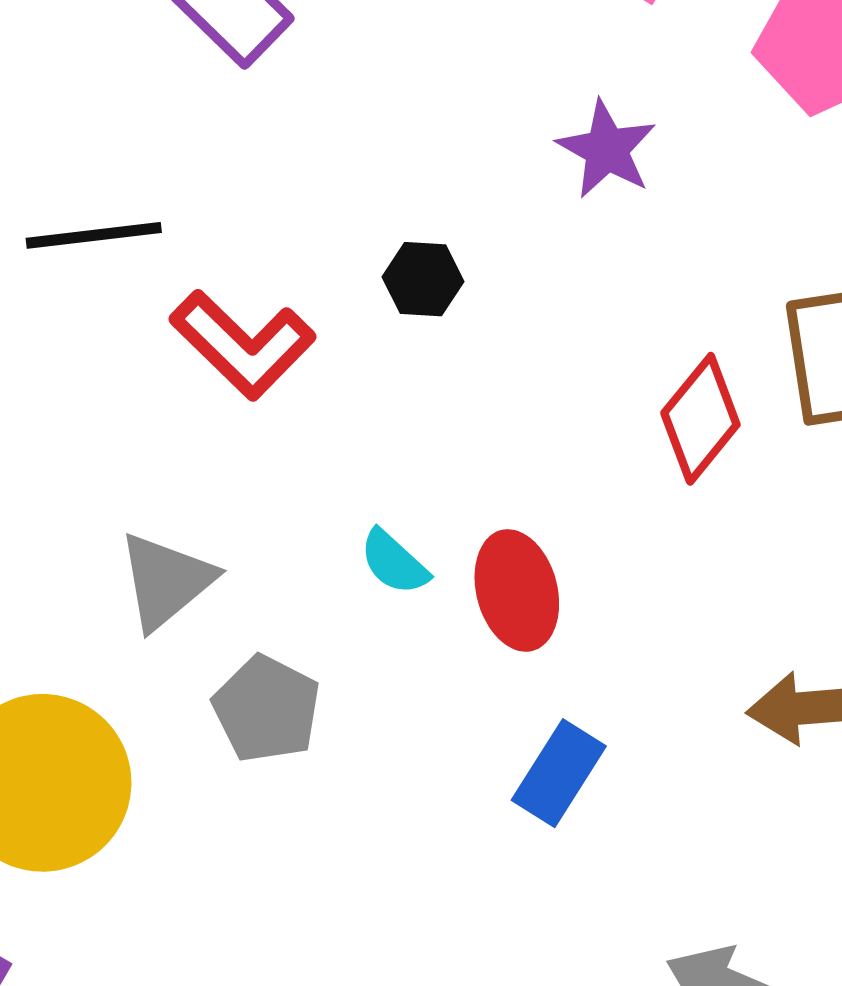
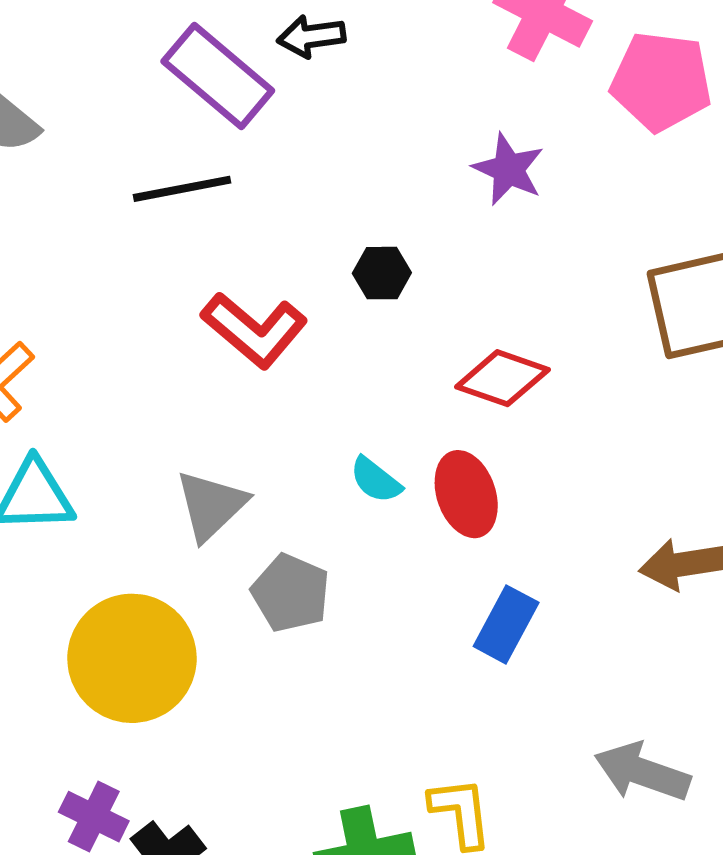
black line: (94, 235) -> (182, 189), moved
red diamond: (700, 419) -> (502, 378), moved, turned 74

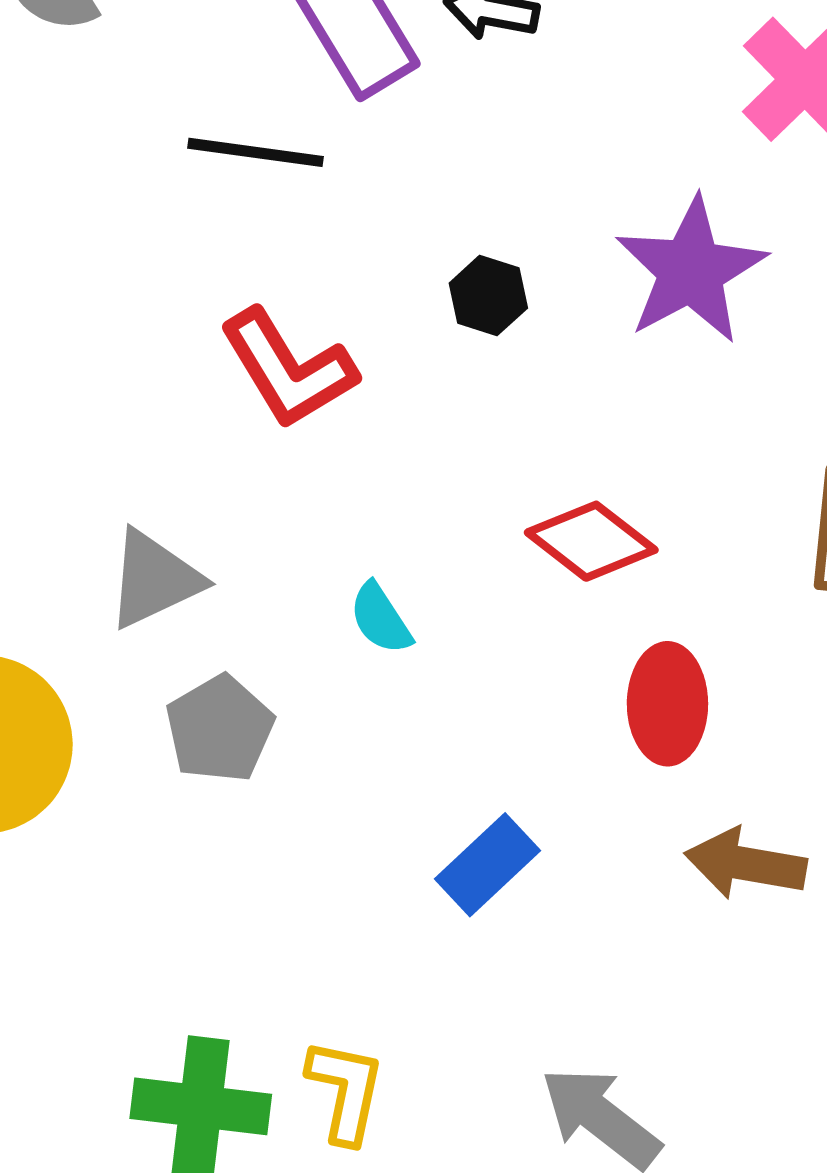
purple star: (508, 169) -> (691, 271), size x1.5
black hexagon: (382, 273) -> (488, 296), moved
red ellipse: (466, 494) -> (667, 704), moved

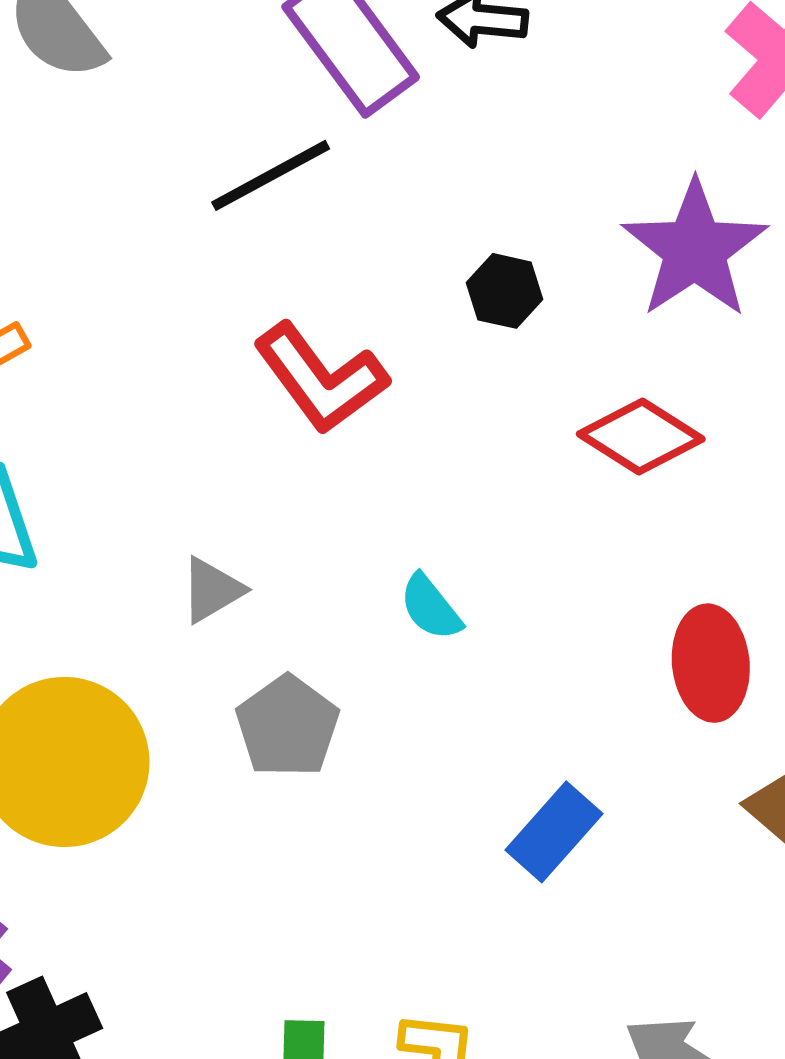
black line: (255, 152) -> (271, 175), turned -31
red diamond: (591, 541) -> (641, 436), moved
gray triangle: (154, 579) -> (212, 590), size x0.7

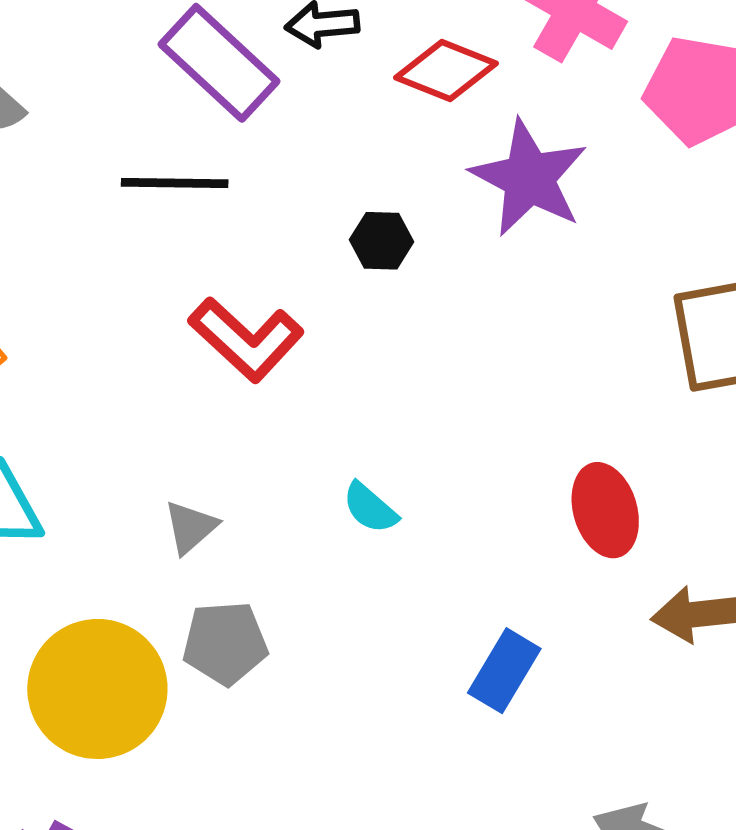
black line: (271, 175) -> (175, 183), turned 40
red diamond: (641, 436) -> (446, 70), moved
gray pentagon: (288, 726) -> (225, 643), moved, turned -30

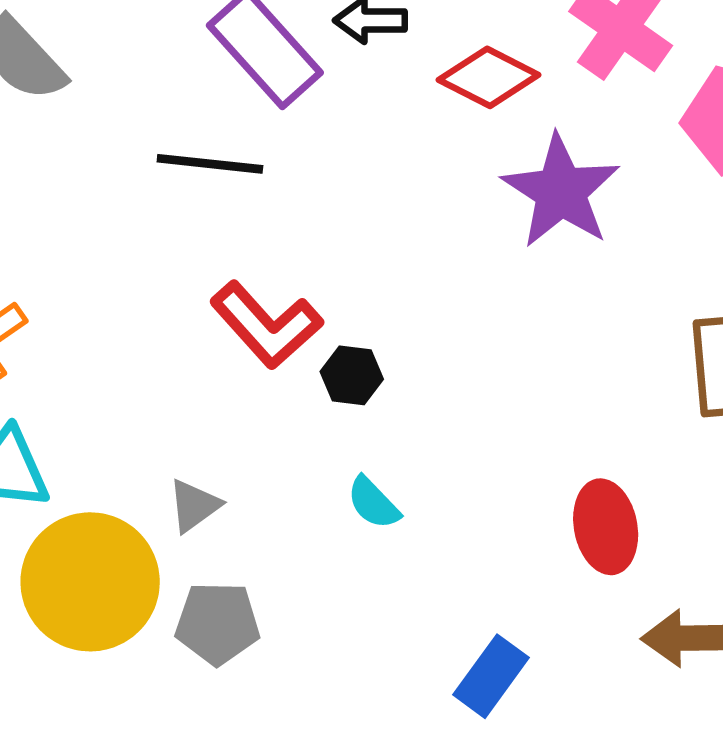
black hexagon: (382, 241) -> (352, 375), moved
yellow circle: (97, 689) -> (90, 582), moved

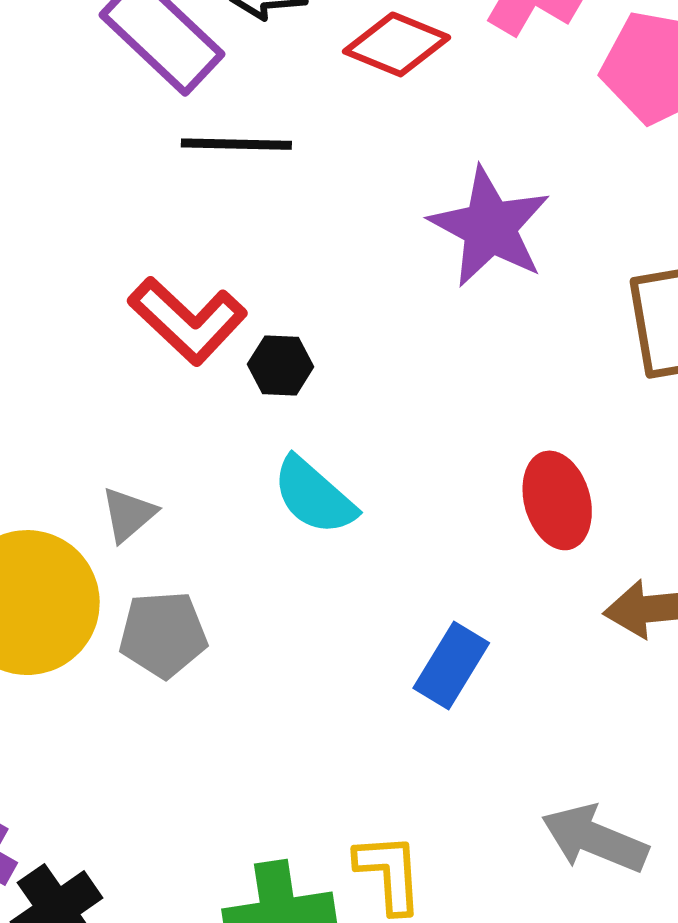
black line: (210, 164) -> (236, 144), moved
purple star: (561, 191) -> (490, 227), moved
cyan semicircle: (373, 503) -> (314, 496), size x1.5

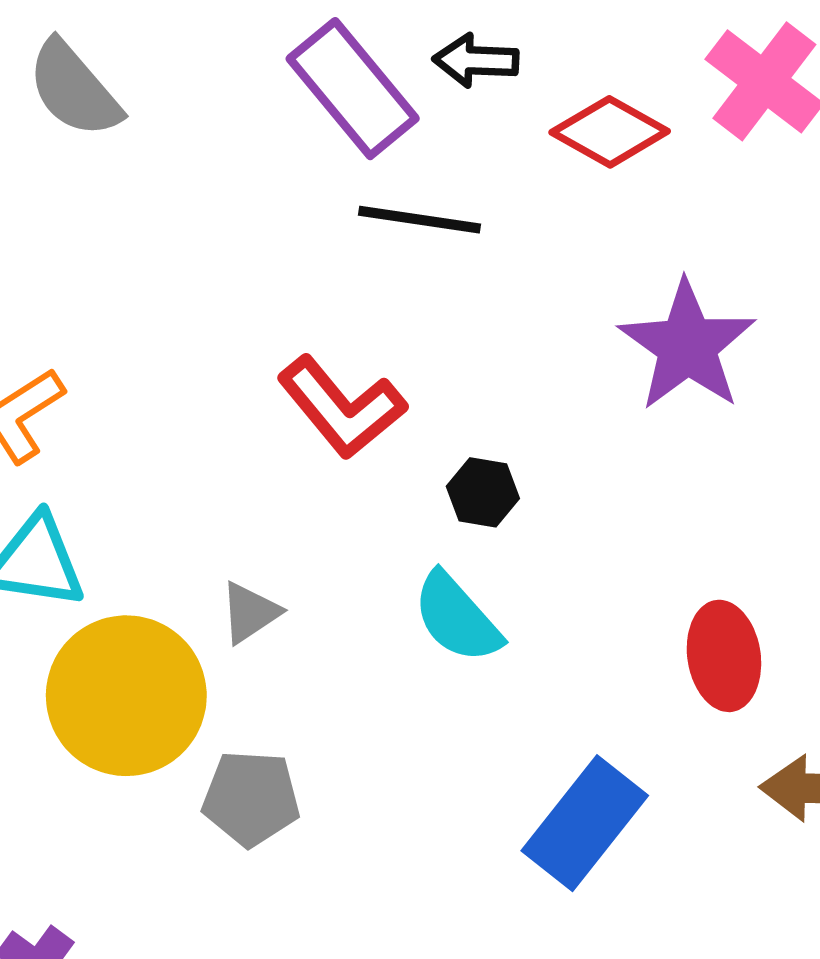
black hexagon: (281, 366) -> (483, 492), moved
gray pentagon: (163, 634) -> (251, 798), moved
blue rectangle: (451, 665) -> (585, 823), size x1.4

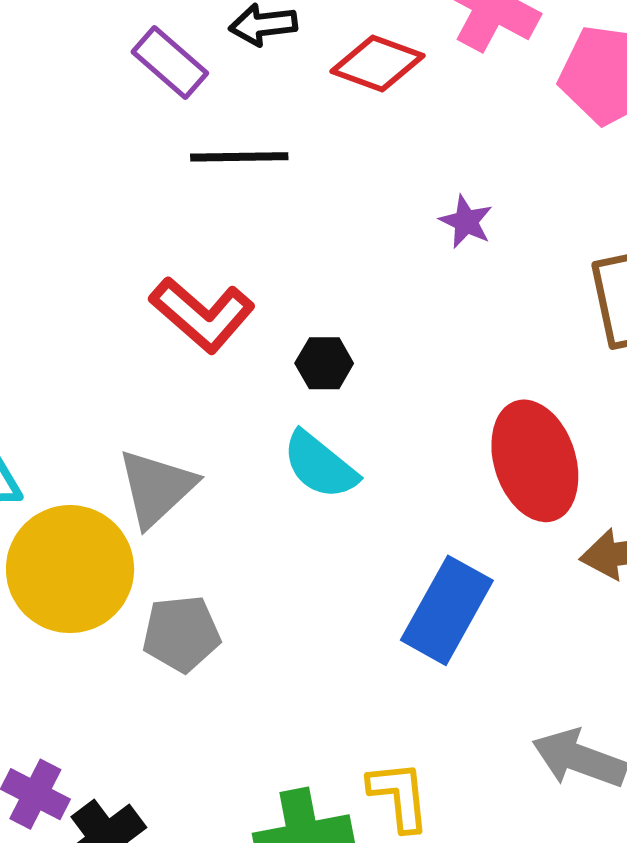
purple rectangle: (353, 89) -> (170, 63), size x0.7
purple star: (687, 346) -> (466, 222), size x0.5
gray triangle: (250, 612) -> (156, 488), size x1.6
red ellipse: (724, 656) -> (535, 461), size x1.4

